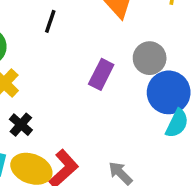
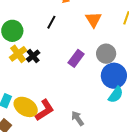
black cross: (21, 125) -> (33, 56), moved

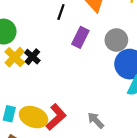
black line: (51, 22) -> (61, 12), moved
purple rectangle: (76, 58) -> (80, 37), moved

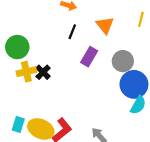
yellow cross: (15, 57) -> (26, 72), turned 30

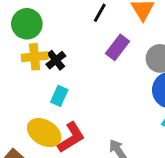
cyan rectangle: (18, 125) -> (59, 96), moved

